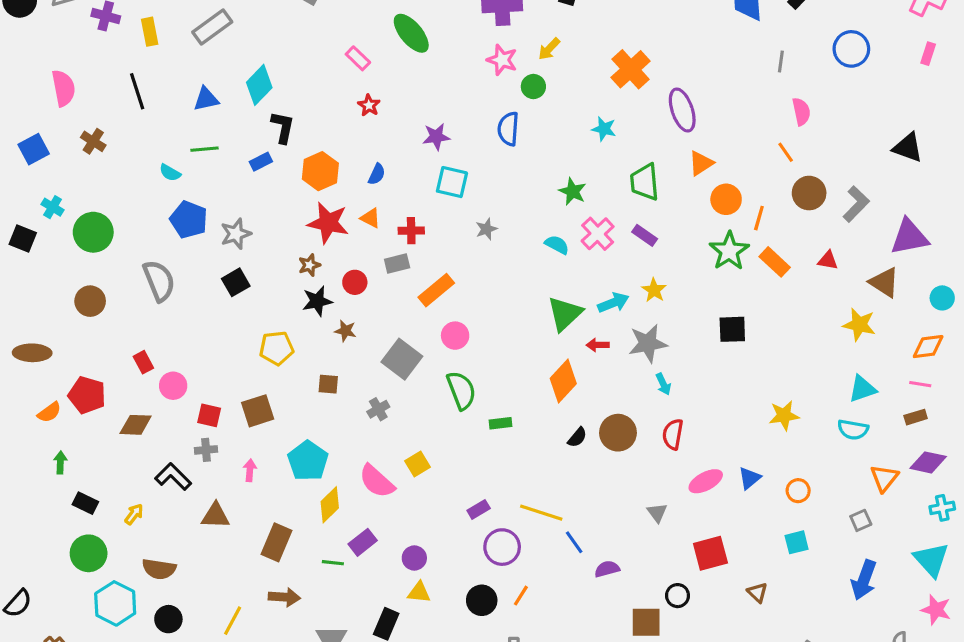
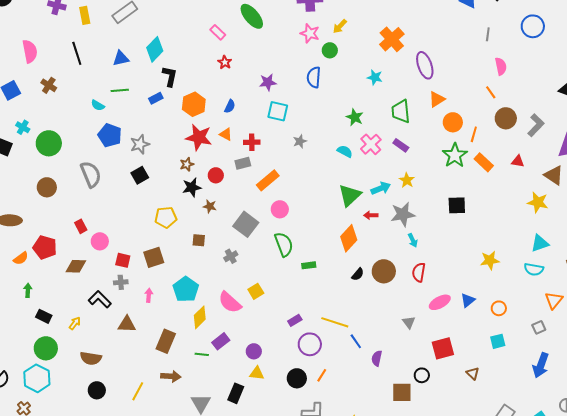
purple semicircle: (607, 569) -> (377, 358), turned -63
cyan hexagon: (115, 603) -> (37, 378), moved

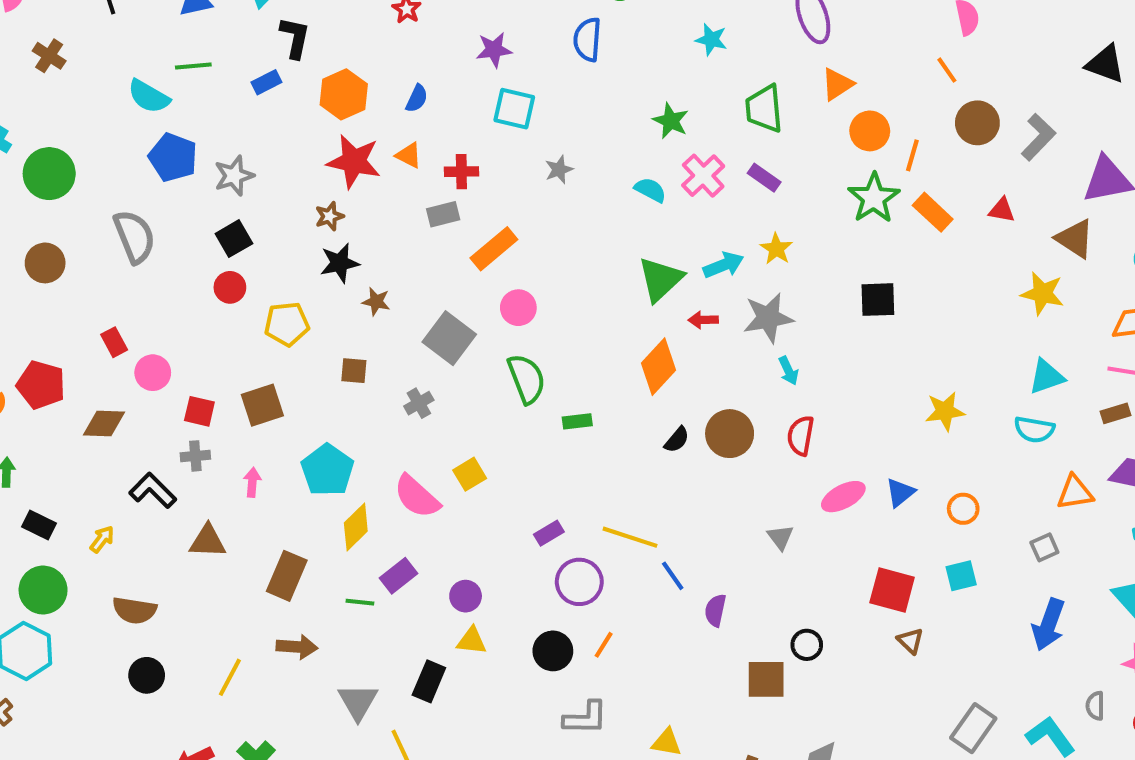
cyan semicircle: (98, 105) -> (149, 96), size x1.5
red circle: (216, 175) -> (230, 287), moved
orange triangle: (554, 300) -> (1075, 493), turned 42
red square: (443, 348) -> (892, 590), moved, turned 30

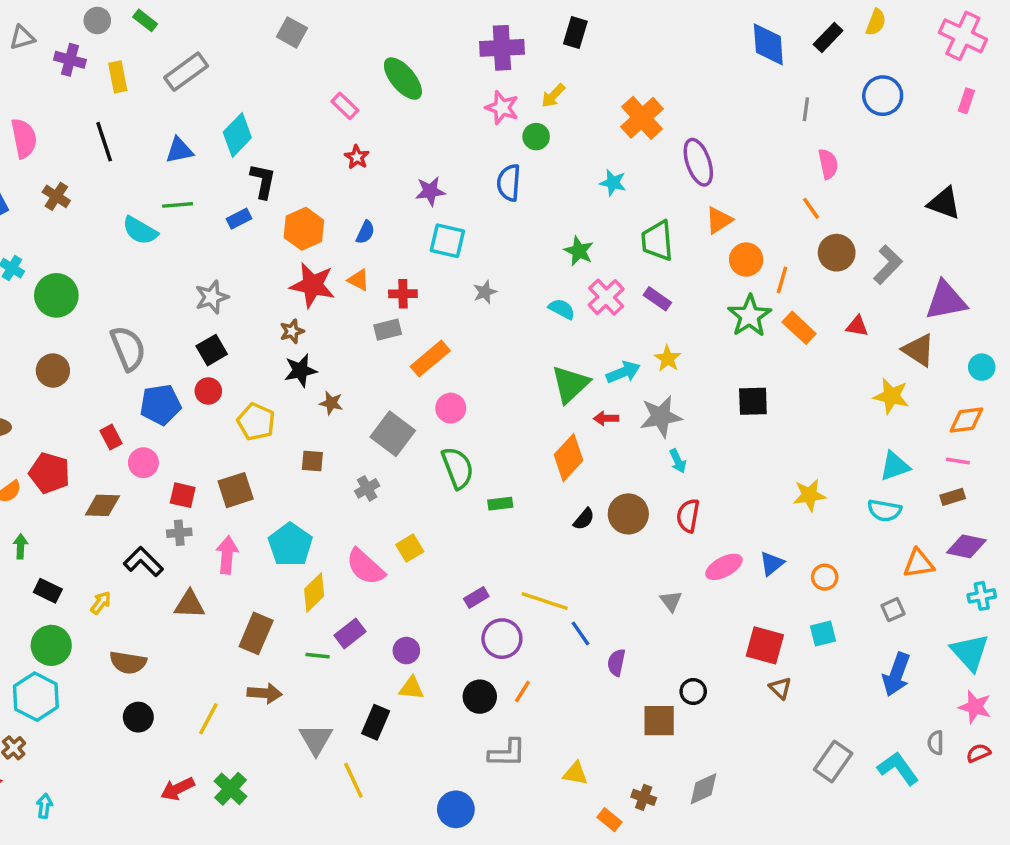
blue pentagon: (173, 157) -> (160, 405), moved, turned -30
yellow pentagon: (287, 324) -> (256, 422), turned 30
pink arrow: (252, 482) -> (227, 555), size x1.5

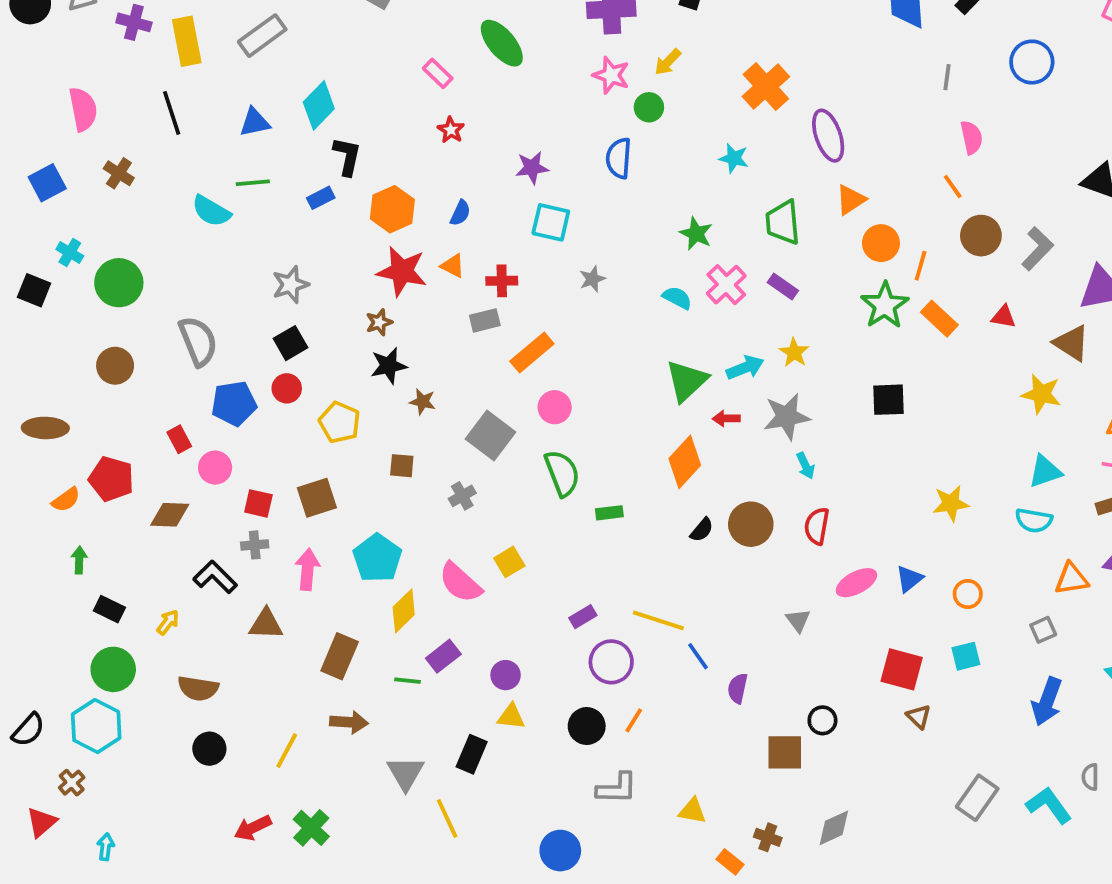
yellow rectangle: (118, 77) -> (187, 41), size x1.4

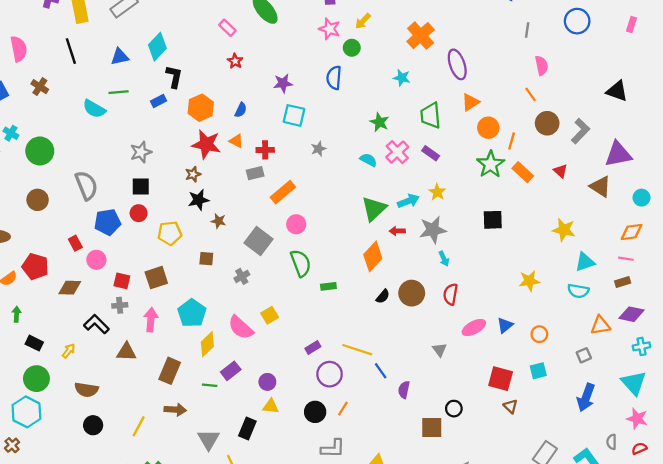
red triangle: (1004, 317) -> (560, 171), turned 32
black square: (291, 343) -> (141, 187), turned 30
yellow star: (1041, 394) -> (564, 230), moved
yellow pentagon: (340, 422) -> (170, 233), turned -30

